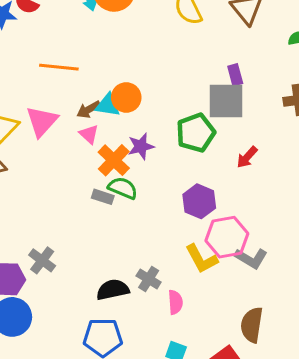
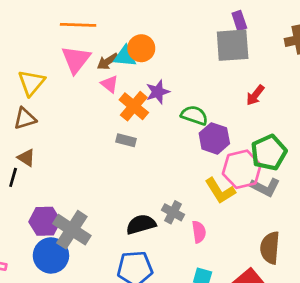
pink triangle: (42, 121) -> (76, 59), moved
green pentagon: (196, 133) -> (269, 153), moved
green semicircle: (123, 188) -> (194, 115), moved
gray cross: (42, 260) -> (72, 230), moved, size x1.5

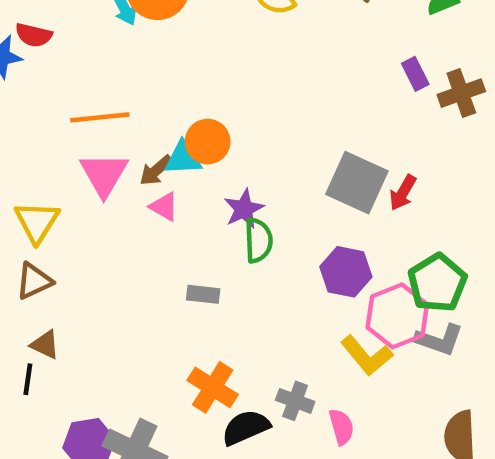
purple rectangle: (239, 21) -> (415, 74), moved
gray square: (233, 45) -> (357, 183), moved, turned 36
orange cross: (134, 106) -> (213, 387), moved
green semicircle: (194, 115) -> (258, 240), moved, turned 76

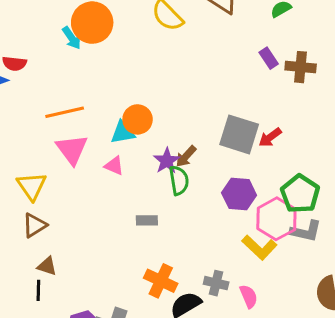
brown cross: (461, 93) -> (301, 67), turned 32
brown arrow: (156, 170) -> (186, 156), moved
red arrow: (403, 193) -> (270, 137), turned 30

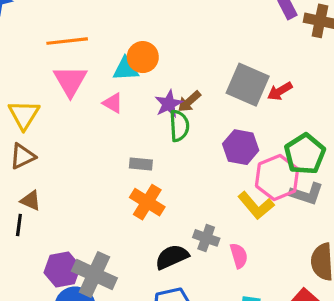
orange cross: (161, 281) -> (147, 202), moved

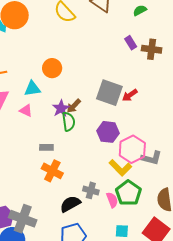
orange circle: (143, 57) -> (52, 68), moved
green pentagon: (305, 154) -> (128, 193), moved

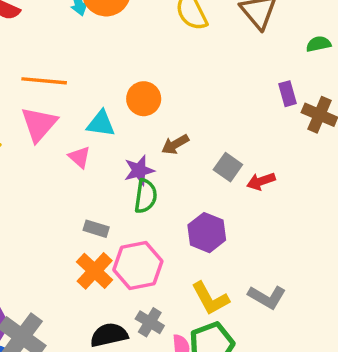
gray square: (109, 93) -> (228, 167), size x0.6
brown arrow: (74, 106) -> (175, 144), moved
pink hexagon: (132, 149) -> (138, 266), moved

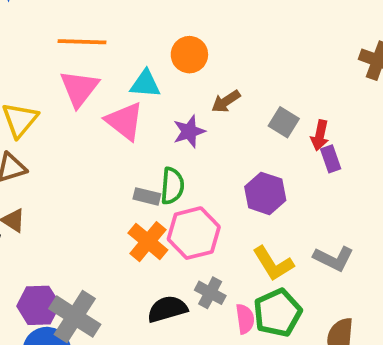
purple rectangle: (288, 94) -> (331, 159), moved
pink triangle: (79, 157) -> (125, 121), size x1.6
red arrow: (261, 181) -> (320, 135), turned -56
green semicircle: (146, 196) -> (172, 186), moved

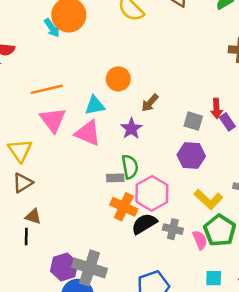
gray square: (284, 122) -> (193, 121), moved
black semicircle: (167, 309) -> (144, 224), moved

